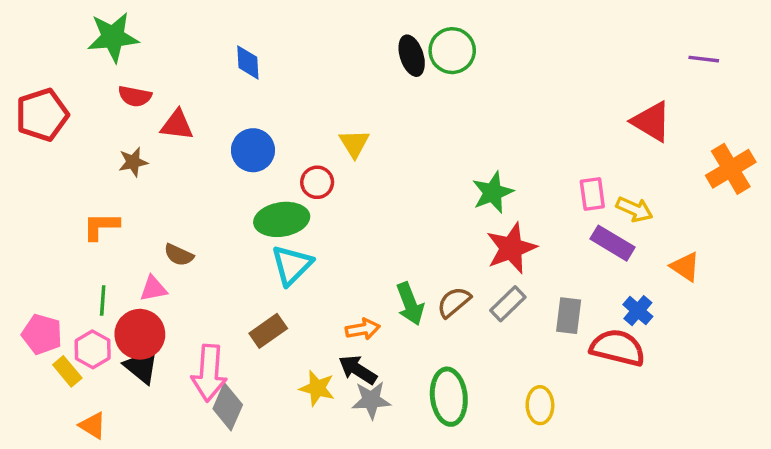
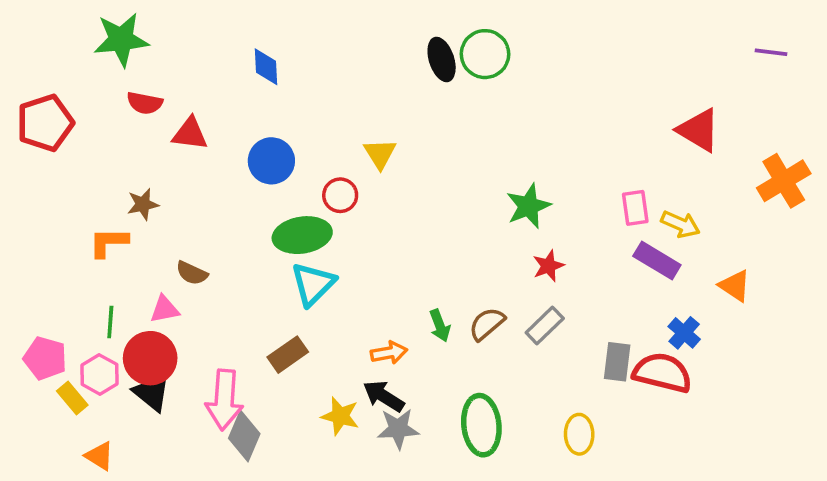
purple line: (704, 59) -> (771, 52), moved
brown star: (133, 162) -> (143, 204), moved
red star: (511, 248) -> (548, 266), size x0.6
green arrow: (410, 304) -> (440, 326), size x0.7
gray rectangle: (569, 316) -> (617, 362), moved

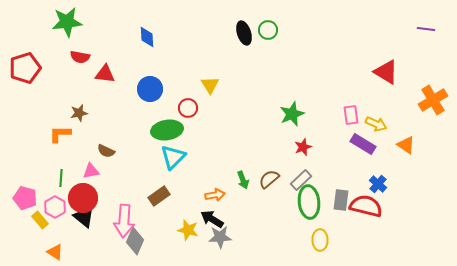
green circle: (485, 54) -> (268, 30), size x0.7
orange triangle: (735, 286) -> (406, 145), moved
green ellipse: (481, 425) -> (309, 202), moved

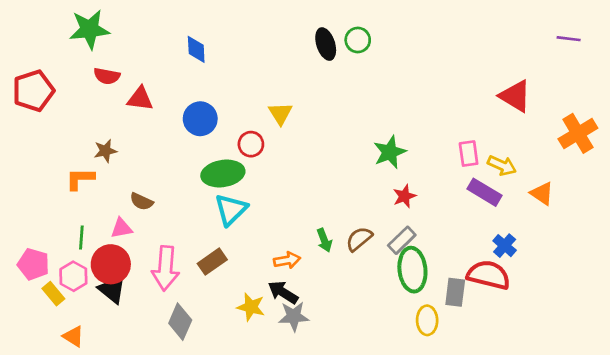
gray rectangle: (341, 200) -> (455, 292), moved
pink arrow: (124, 221) -> (166, 268), moved

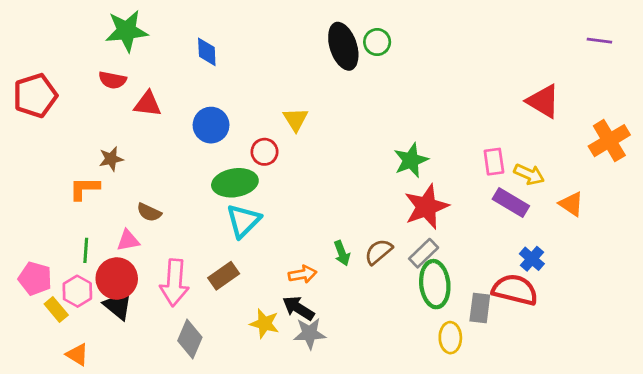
green star: (89, 29) -> (127, 31), moved
black ellipse: (326, 44) -> (343, 46), size x1.4
red star: (404, 196) -> (426, 207), size x1.8

